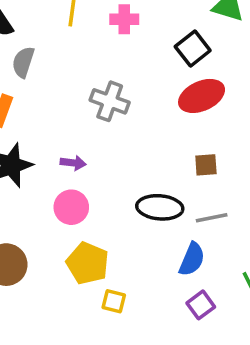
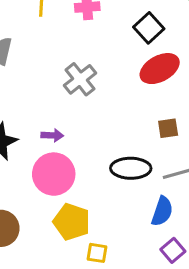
gray cross: (110, 101) -> (80, 79), turned 36
pink circle: (71, 207) -> (54, 174), size x1.4

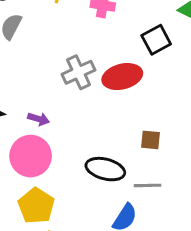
red ellipse: (160, 69) -> (122, 77), moved

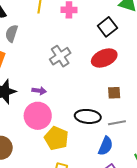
red ellipse: (122, 77) -> (104, 58), moved
yellow pentagon: (36, 206) -> (56, 138), moved

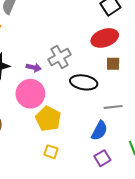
gray cross: (60, 56) -> (59, 57), moved
brown square: (114, 93) -> (113, 64), moved
black ellipse: (88, 116) -> (84, 82), moved

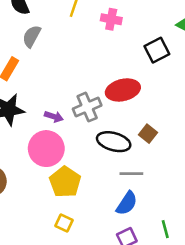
red ellipse: (105, 38) -> (123, 90), moved
brown square: (113, 64) -> (148, 134), moved, turned 32
gray line: (113, 107) -> (131, 174), moved

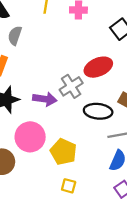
purple arrow: (54, 117) -> (45, 99), size x1.5
pink circle: (46, 149) -> (30, 137), moved

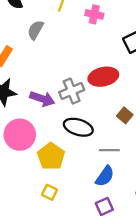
gray semicircle: (15, 36) -> (36, 30), moved
black ellipse: (98, 111) -> (78, 127), moved

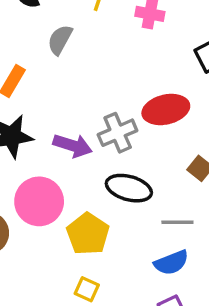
blue semicircle: (105, 176) -> (171, 263), turned 35

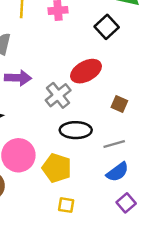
purple arrow: (73, 146) -> (18, 78), moved

